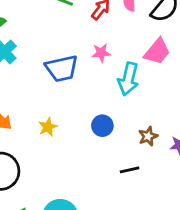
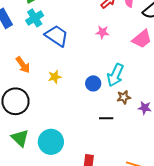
blue trapezoid: (62, 68) -> (57, 36), moved, turned -145
cyan arrow: (128, 79) -> (115, 75), moved

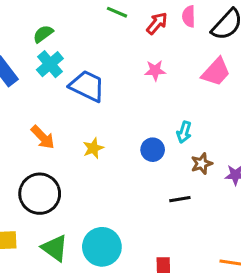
cyan arrow: (115, 75) -> (184, 132), size x0.6

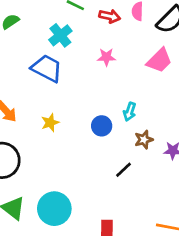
red arrow: (157, 23) -> (110, 16), turned 60
cyan cross: (50, 64) -> (60, 35), moved
black line: (180, 199) -> (124, 170), turned -36

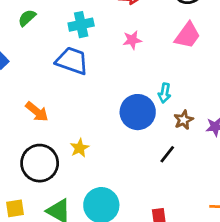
cyan cross: (60, 35) -> (81, 25), turned 35
yellow star: (50, 123) -> (80, 148), moved
blue circle: (102, 126) -> (138, 112), size x1.6

